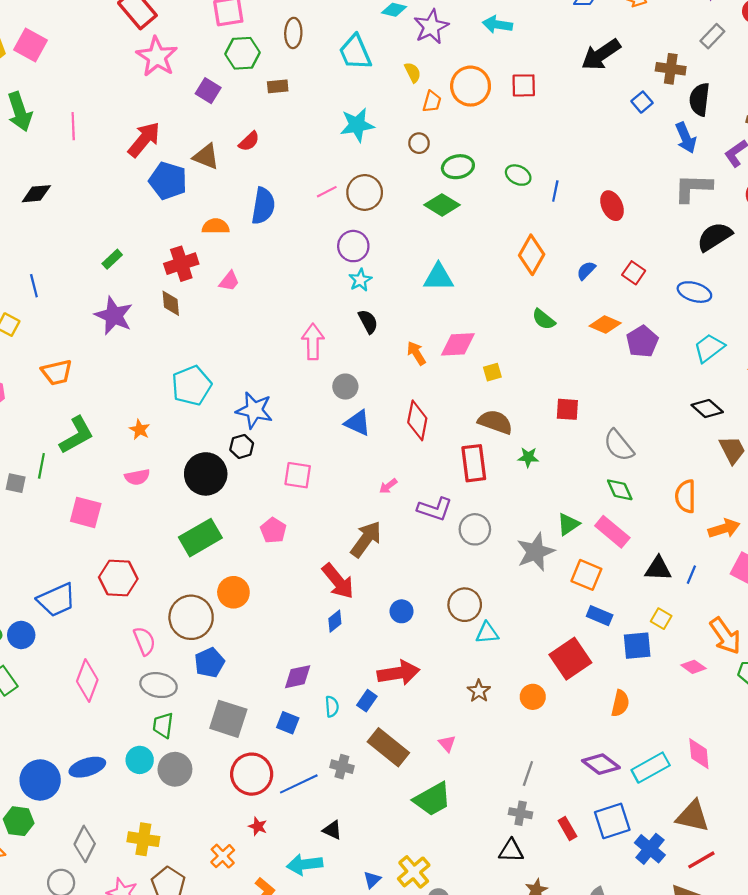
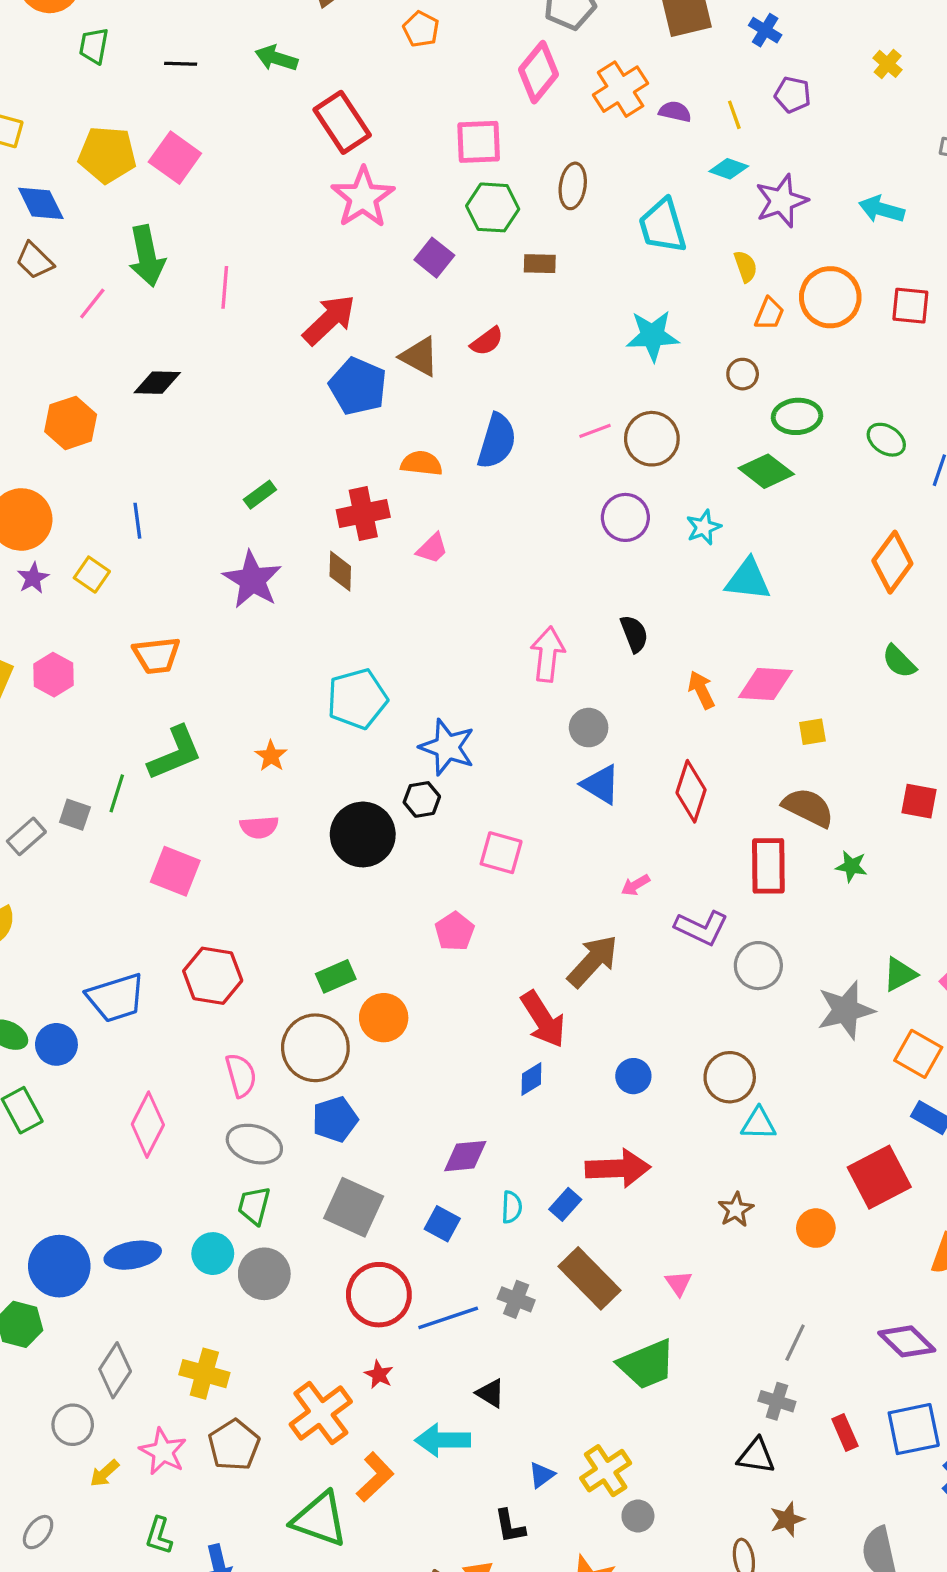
cyan star: (360, 280) -> (704, 527), moved
green rectangle: (200, 538) -> (336, 976), moved, size x0.6
orange cross: (223, 856) -> (321, 1413), size x1.6

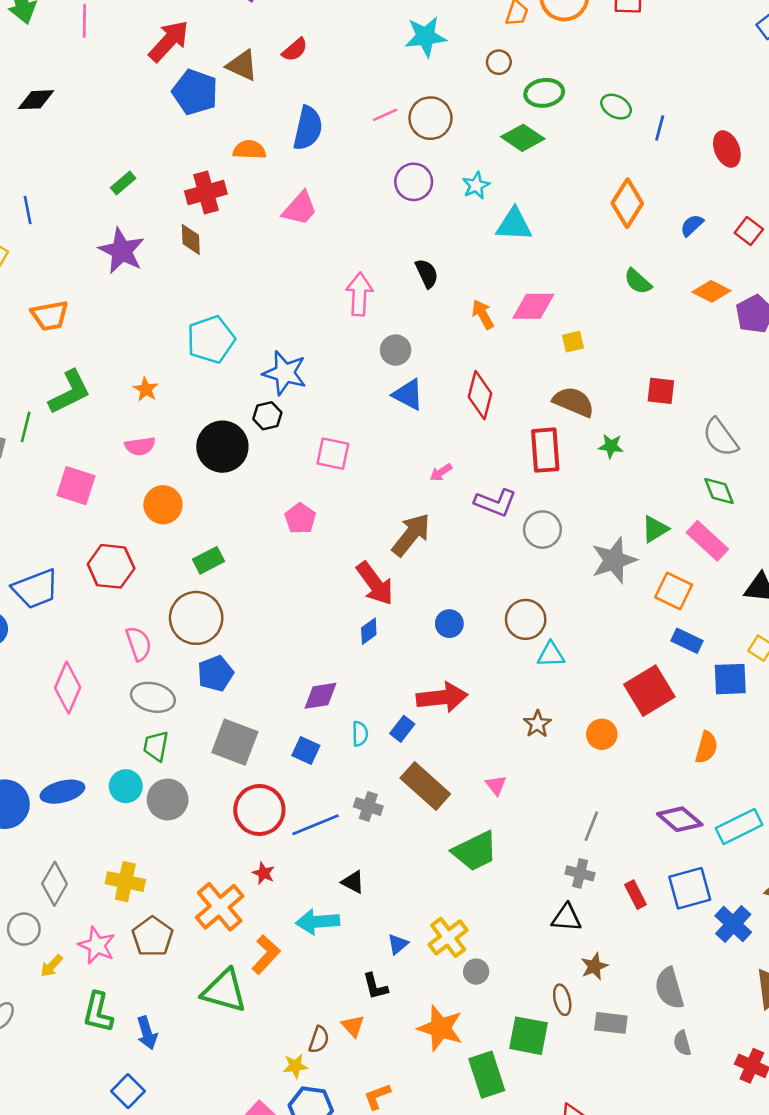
pink trapezoid: (432, 548) -> (300, 208), moved, size x1.4
orange circle: (384, 1018) -> (163, 505), moved
green L-shape: (159, 1536) -> (98, 1012), size x1.4

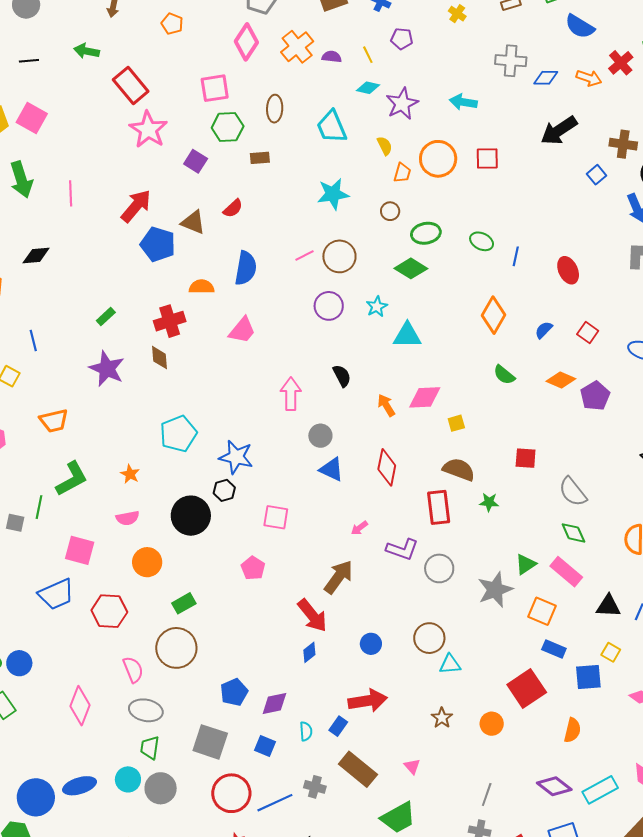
blue trapezoid: (36, 589) -> (56, 594), moved
blue pentagon: (215, 673) -> (234, 692), moved

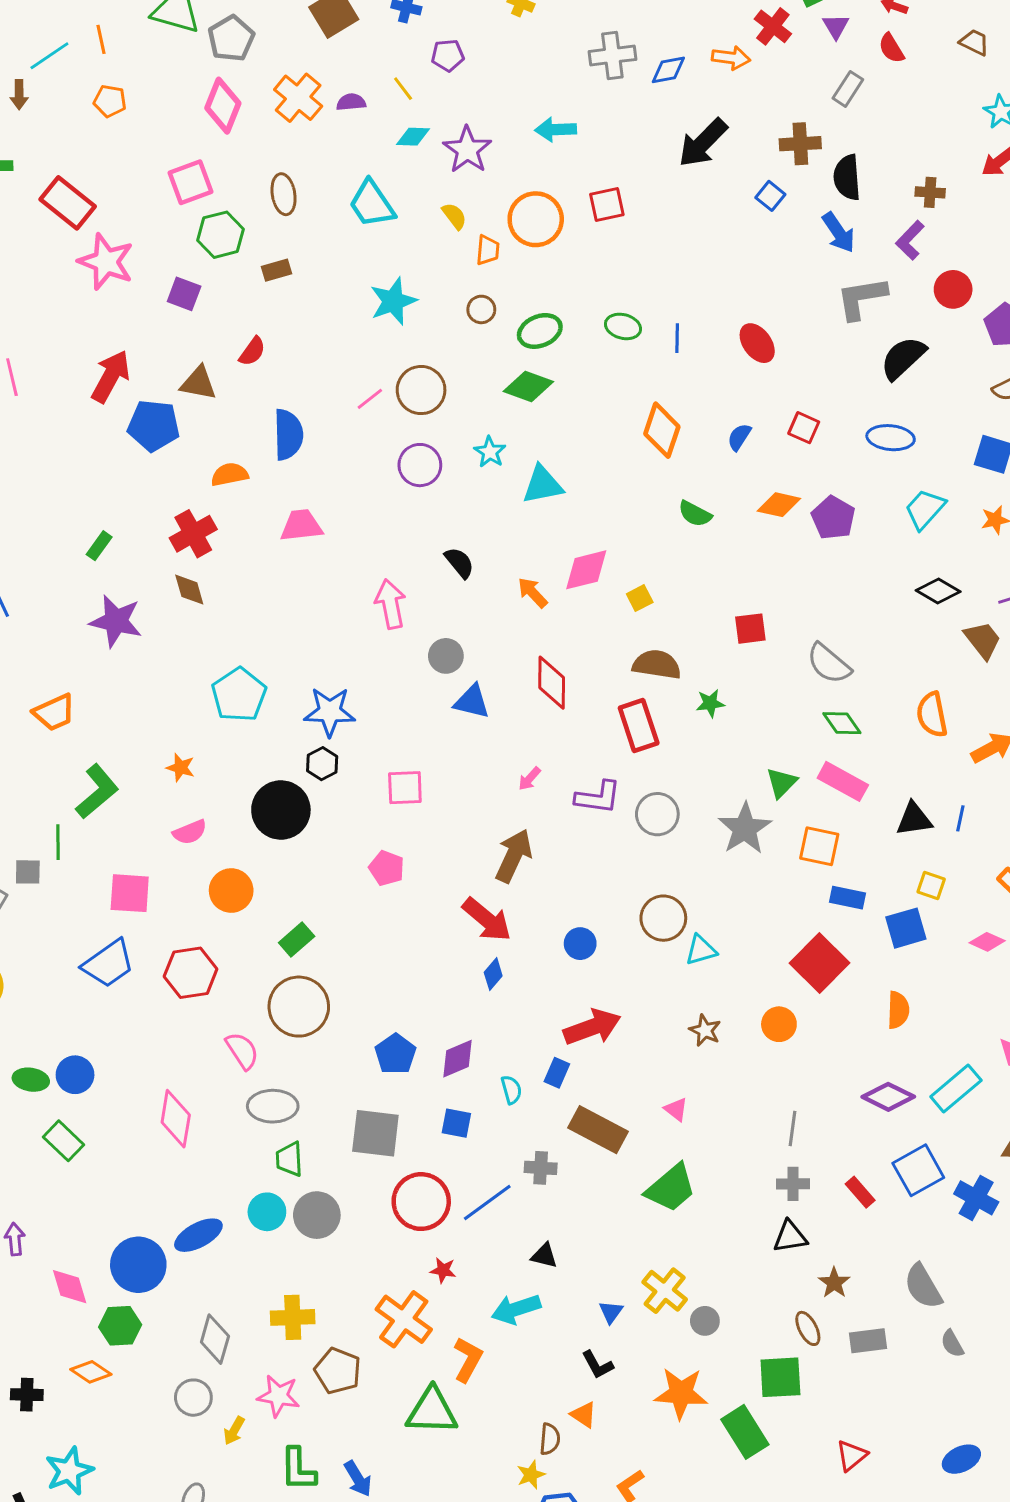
pink trapezoid: (242, 330) -> (301, 526), turned -124

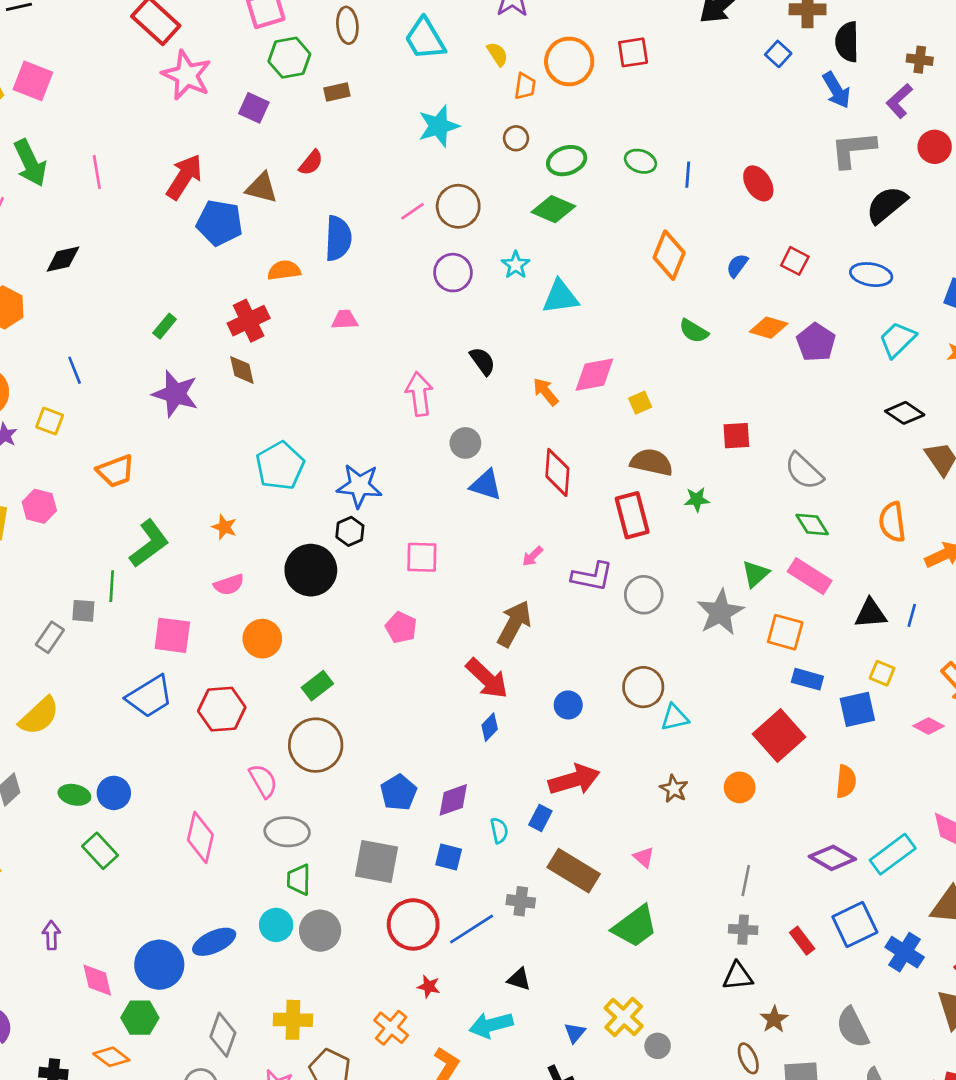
pink trapezoid: (301, 526) -> (345, 320), size x0.7
orange cross: (404, 1319) -> (391, 1028), size x0.7

